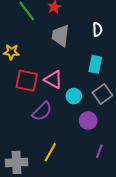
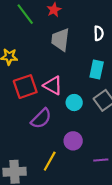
red square: (27, 81) -> (25, 87), turned -30
purple circle: (88, 121) -> (73, 141), moved
purple line: (99, 151) -> (101, 160), turned 64

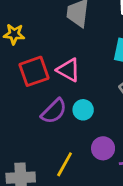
cyan circle: (74, 103) -> (83, 110), moved
purple circle: (73, 141) -> (103, 148), moved

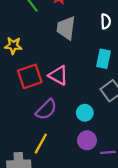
cyan circle: (83, 110) -> (85, 113), moved
yellow line: (65, 164) -> (41, 144), moved

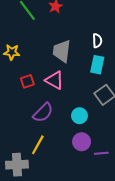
white semicircle: (106, 21) -> (97, 41), moved
gray trapezoid: (66, 28) -> (62, 51), moved
red square: (30, 76) -> (27, 81), size x0.6

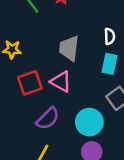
red square: (27, 81) -> (30, 83), size x1.5
cyan circle: (79, 116) -> (89, 122), size x1.5

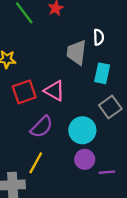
white semicircle: (110, 36) -> (99, 37), moved
gray trapezoid: (69, 48) -> (77, 52), moved

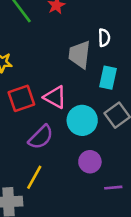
cyan circle: (82, 130) -> (82, 120), moved
purple circle: (85, 159) -> (90, 162), moved

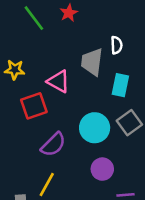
pink triangle: (55, 97) -> (58, 81), moved

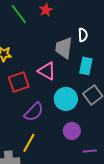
pink triangle: (58, 81) -> (47, 71), moved

